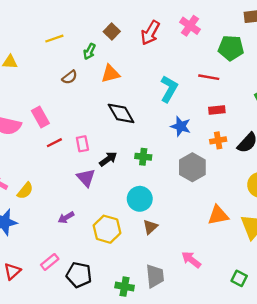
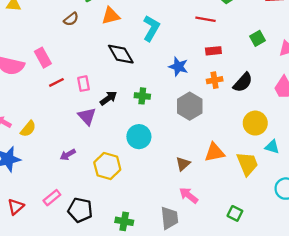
cyan L-shape: (169, 89) -> (151, 28), moved
brown triangle: (150, 227) -> (183, 164), moved
gray trapezoid: (155, 276) -> (169, 218), moved

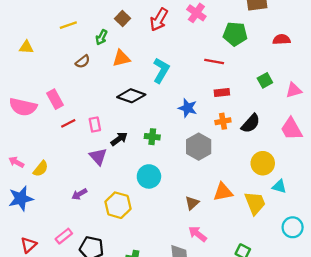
black diamond: (121, 54) -> (131, 96), turned -40

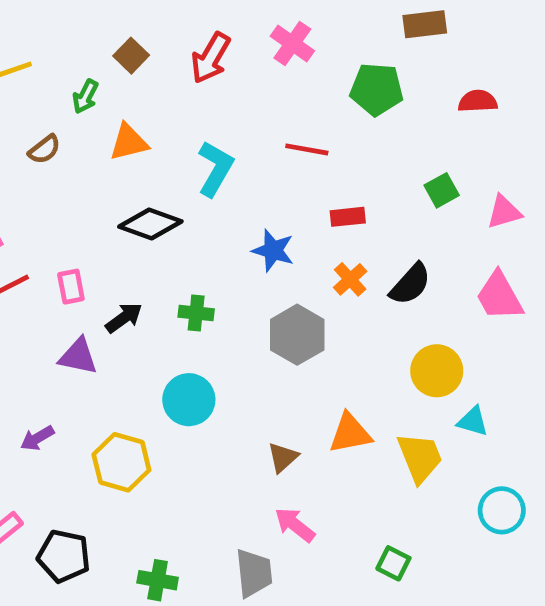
red line: (214, 62) -> (307, 149), moved
orange cross: (223, 121) -> (350, 279), turned -32
purple triangle: (98, 157) -> (78, 356), turned -36

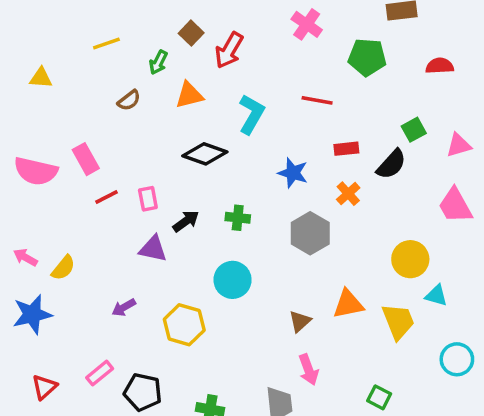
red arrow: (211, 58) -> (229, 50), moved
black semicircle: (410, 284) -> (391, 164), moved
pink arrow: (295, 525) -> (308, 370), turned -148

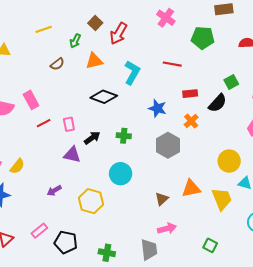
pink arrow: (308, 370) -> (167, 228), turned -84

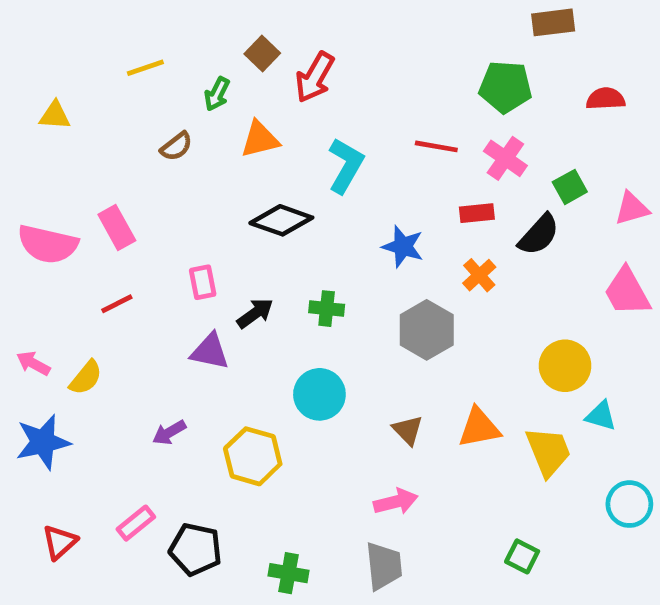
pink cross: (166, 18) -> (505, 158), moved
red line: (44, 123) -> (117, 304), moved
brown triangle: (162, 199) -> (408, 430), moved, turned -32
pink arrow: (167, 228) -> (396, 502), moved

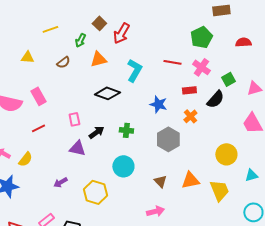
green pentagon: (505, 87) -> (201, 37), turned -30
yellow triangle: (55, 115) -> (27, 57), moved
cyan triangle: (601, 416) -> (251, 175), moved, turned -32

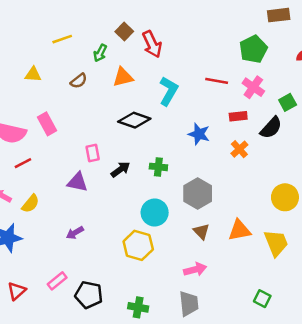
red arrow: (121, 33) -> (152, 44), turned -55
red line: (38, 128) -> (23, 163), moved
gray hexagon: (168, 139) -> (198, 194), moved
purple triangle: (77, 148) -> (77, 182), moved
yellow hexagon: (95, 192) -> (138, 245), moved

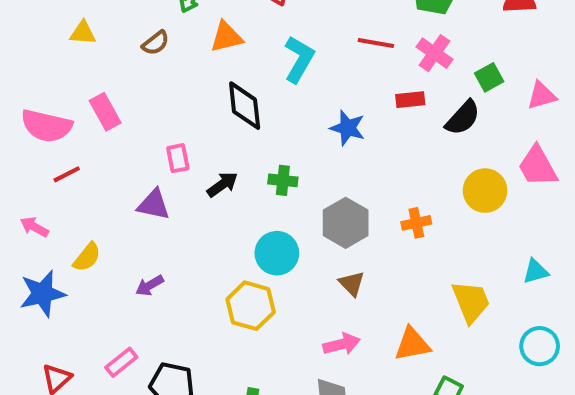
black diamond: (134, 120) -> (245, 106), turned 64
orange cross: (239, 149) -> (416, 223), moved, turned 30
yellow circle: (285, 197) -> (485, 191), moved
yellow semicircle: (31, 204) -> (87, 257), moved
orange triangle: (239, 230) -> (412, 344), moved

